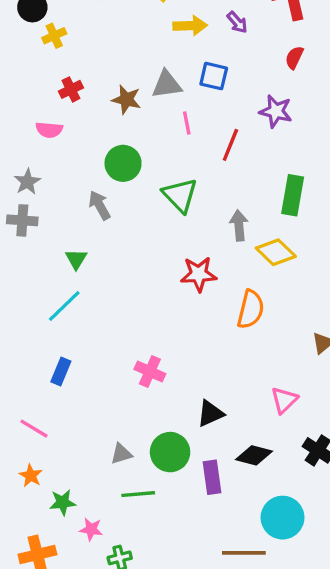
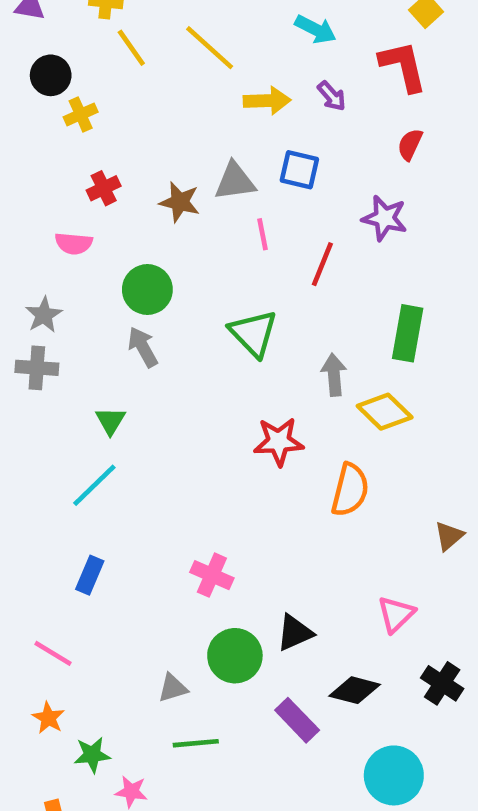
green circle: (123, 163) -> (147, 290), moved
green circle: (170, 452) -> (235, 656), moved
purple rectangle: (212, 477) -> (297, 720), turned -36

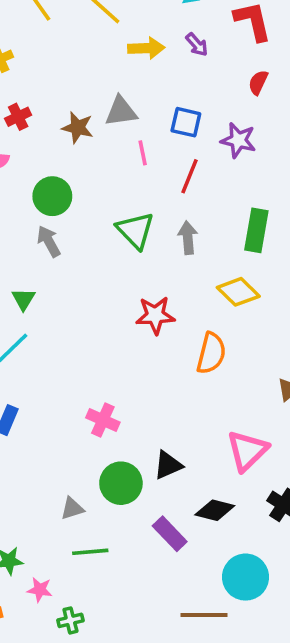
blue square: (299, 170) -> (186, 122), moved
gray arrow: (334, 375) -> (188, 238), moved
pink triangle: (396, 614) -> (247, 451), size x1.4

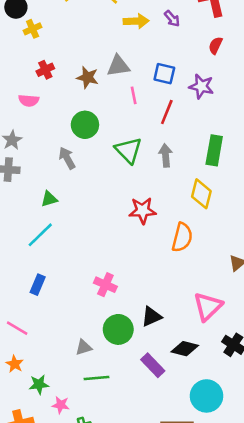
green circle: (52, 196) -> (85, 125), moved
yellow diamond: (238, 292) -> (201, 194), turned 60
green triangle: (23, 299) -> (49, 199), turned 42

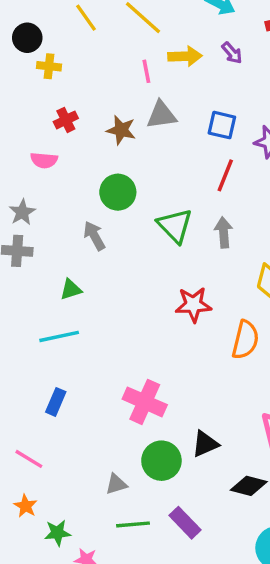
yellow cross: (33, 29) -> (49, 66), turned 30
pink line: (134, 95) -> (146, 71), moved
cyan line: (40, 235) -> (59, 336), turned 32
pink cross: (105, 285) -> (145, 402), size x1.4
purple rectangle: (153, 365) -> (185, 523), moved

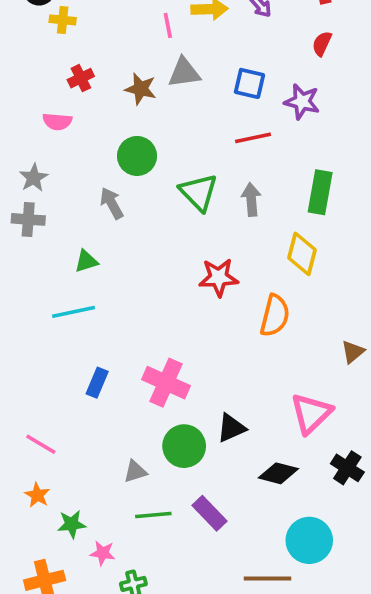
red line: (225, 175) -> (253, 138), turned 56
blue rectangle: (56, 402) -> (97, 383), moved

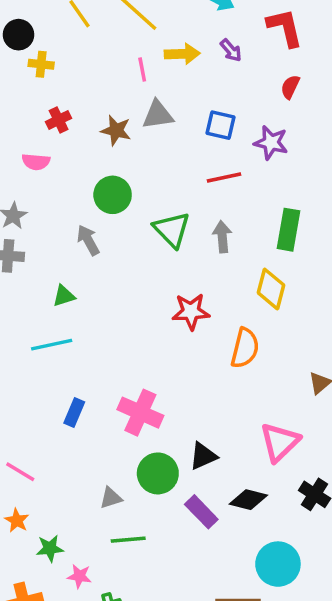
purple rectangle: (210, 513) -> (201, 512), moved

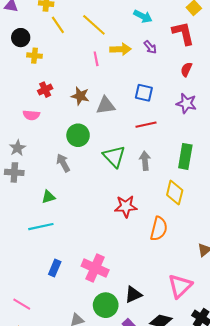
gray triangle: (158, 115) -> (106, 106), moved
purple star: (271, 143) -> (186, 103), moved

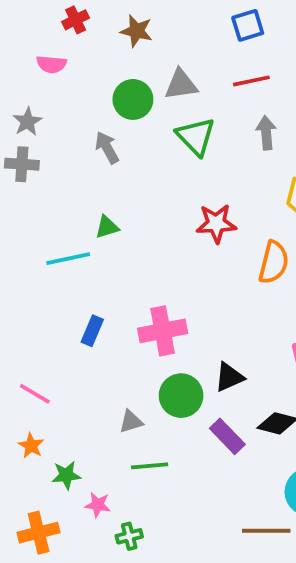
blue square: (144, 93) -> (248, 25), turned -30
gray triangle: (106, 106) -> (181, 85), moved
gray arrow: (145, 161) -> (266, 133), moved
green triangle: (48, 197) -> (107, 227), moved
pink cross: (95, 268) -> (163, 331), turned -35

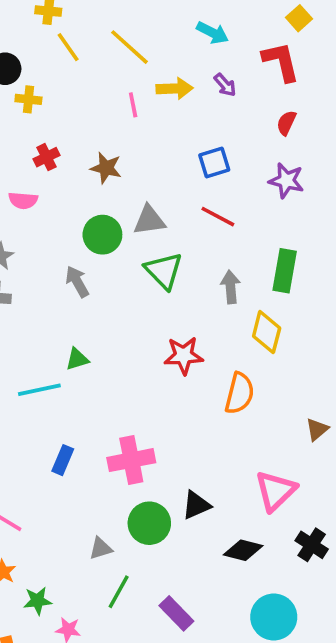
red line: (251, 81) -> (218, 217), turned 40
gray arrow: (266, 133) -> (230, 287), moved
purple rectangle: (227, 436) -> (176, 613), moved
green line: (150, 466) -> (119, 592), turned -56

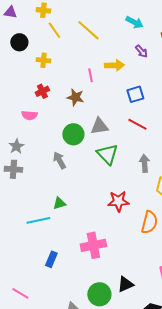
yellow arrow: (175, 89) -> (114, 65), moved
yellow cross: (28, 99) -> (43, 60), moved
pink line: (133, 105) -> (90, 75), moved
pink cross: (131, 460) -> (93, 245), moved

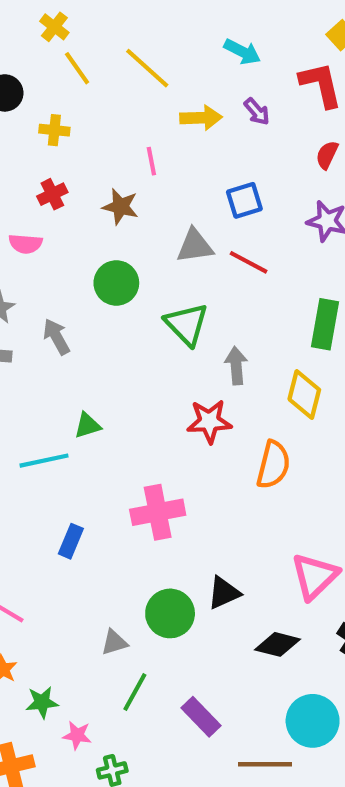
yellow cross: (43, 10) -> (54, 27), turned 32
yellow arrow: (114, 65) -> (201, 118), moved
gray triangle: (99, 126) -> (195, 246), moved
gray arrow: (59, 160) -> (56, 337), moved
gray arrow: (144, 163) -> (236, 366), moved

